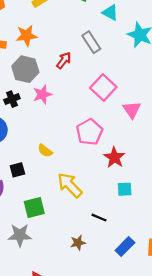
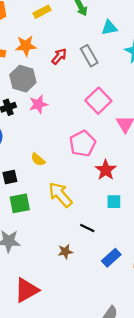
cyan triangle: (110, 13) -> (109, 28), turned -42
red arrow: (64, 60) -> (59, 56), moved
green square: (34, 208) -> (20, 203), moved

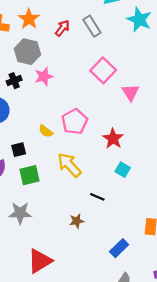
orange star: (26, 46) -> (29, 19), turned -30
pink pentagon: (82, 144) -> (75, 122), moved
cyan square: (114, 202) -> (123, 170), turned 32
blue rectangle: (111, 258) -> (119, 248), moved

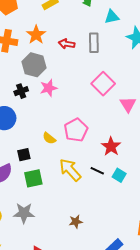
gray rectangle: (92, 26) -> (94, 43), turned 30
red arrow: (62, 28) -> (67, 44), turned -119
black line: (97, 197) -> (97, 171), moved

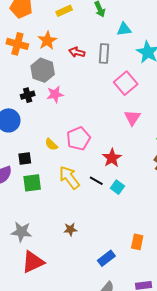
pink square: (103, 84) -> (126, 83), moved
gray star: (24, 213) -> (21, 232), moved

